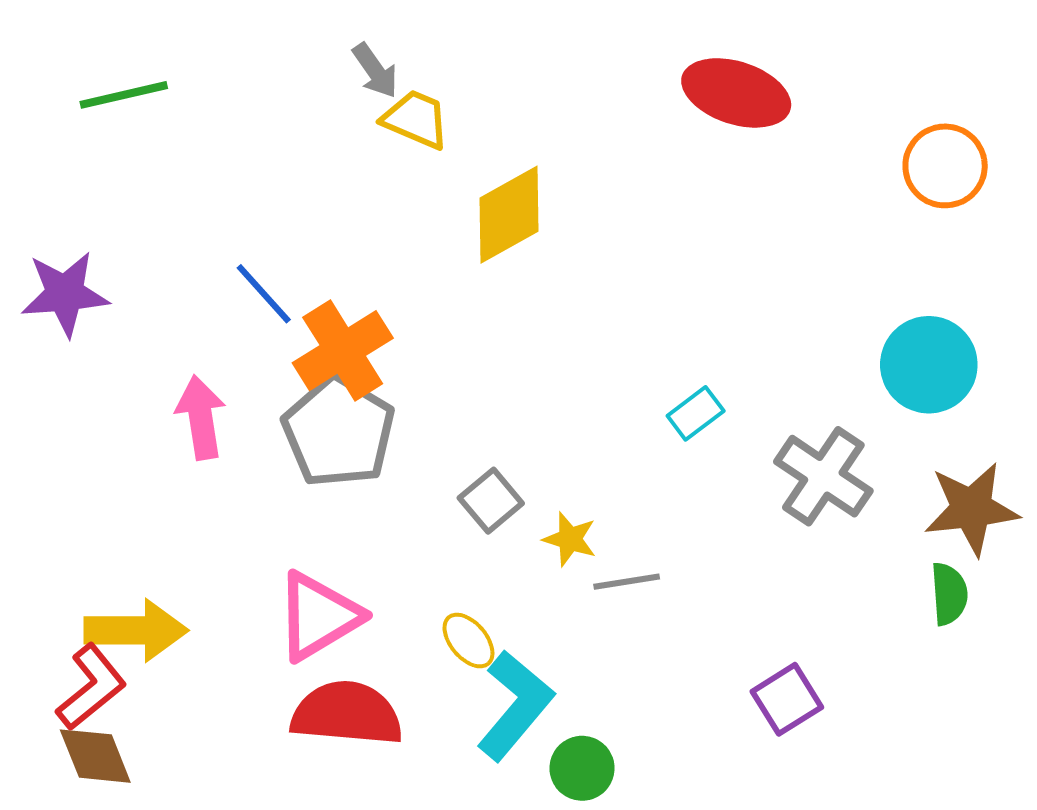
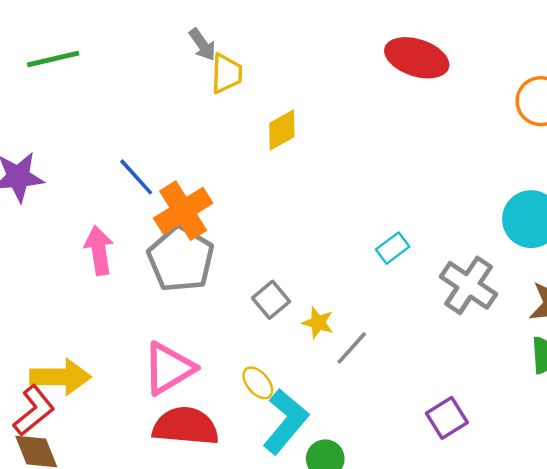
yellow trapezoid: (416, 119) -> (227, 73), turned 69
yellow diamond: (509, 215) -> (282, 130), size x0.7
gray line: (627, 582) -> (352, 348), turned -39

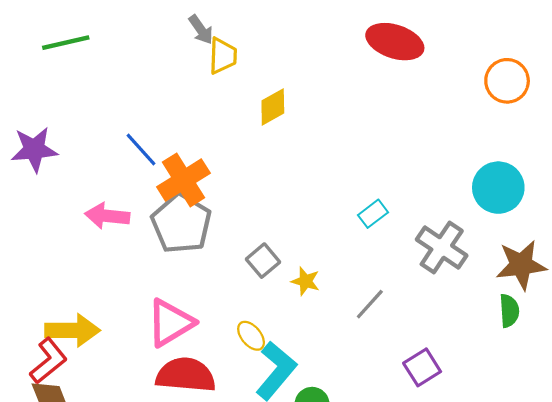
pink arrow: (99, 250) -> (107, 216), turned -75
gray line: (352, 348) -> (370, 304), moved

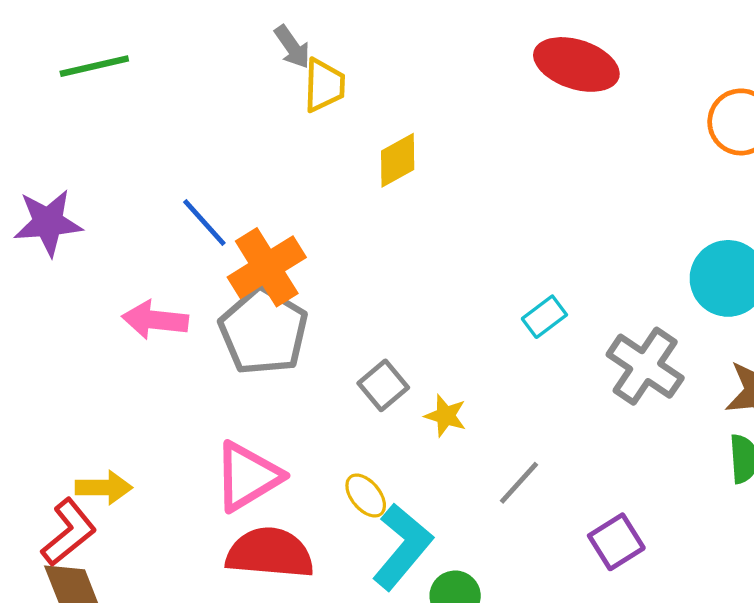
gray line: (370, 304) -> (519, 483), moved
yellow arrow: (72, 330) -> (104, 488), size x0.7

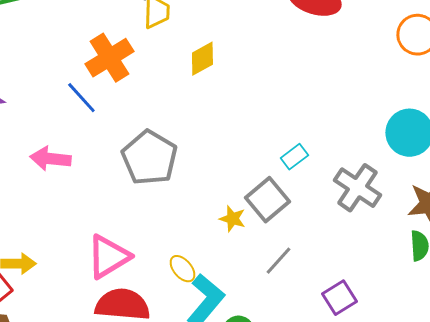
orange cross: (267, 267) -> (109, 58), moved
gray pentagon: (264, 331) -> (149, 158), moved
gray square: (383, 385) -> (267, 200), moved, size x1.4

